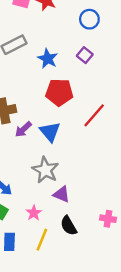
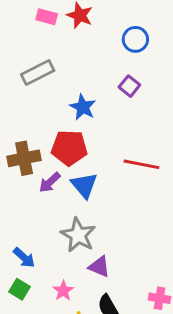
blue star: (48, 59) -> (83, 107), moved
red pentagon: (59, 92) -> (69, 148), moved
red line: (94, 115) -> (141, 164), turned 60

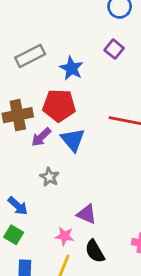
gray rectangle: (38, 73) -> (30, 56), moved
gray star: (78, 235) -> (49, 177), moved, size x0.6
pink star: (63, 291) -> (65, 236), moved, turned -30

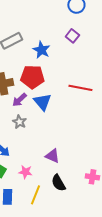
gray star: (49, 177) -> (19, 122), moved
pink star: (65, 236) -> (25, 172), moved

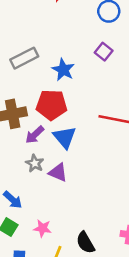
purple triangle: (52, 156) -> (58, 172), moved

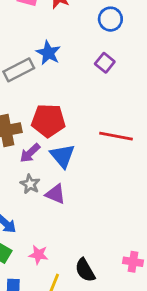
blue star: (63, 70) -> (48, 53), moved

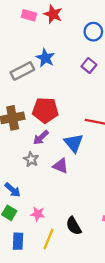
purple arrow: (30, 153) -> (41, 138), moved
blue triangle: (62, 156) -> (74, 143), moved
purple triangle: (55, 194) -> (61, 166), moved

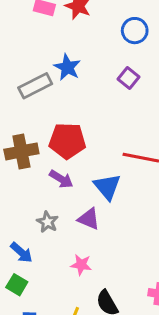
purple arrow: (41, 138) -> (61, 179), turned -105
gray star: (31, 159) -> (47, 222), moved
pink star: (38, 214) -> (81, 265), moved

